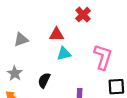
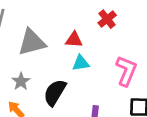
gray triangle: (21, 40) -> (32, 42), size x1.6
black semicircle: (44, 80) -> (55, 93), size x1.5

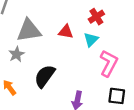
cyan triangle: (81, 63) -> (91, 40), moved, turned -42
gray star: (21, 81) -> (16, 54), moved

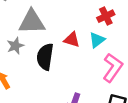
red triangle: (66, 32) -> (72, 40), moved
black semicircle: (45, 76) -> (45, 57), moved, turned -35

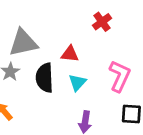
cyan triangle: (97, 40) -> (77, 82), moved

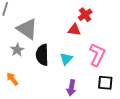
gray triangle: (23, 43) -> (27, 29), turned 45
red triangle: (70, 54) -> (74, 30), moved

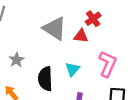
gray triangle: (27, 29) -> (55, 28), moved
black semicircle: (42, 55) -> (45, 79), moved

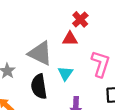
gray triangle: (55, 28) -> (40, 53), moved

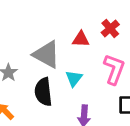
red cross: (80, 19) -> (110, 28), moved

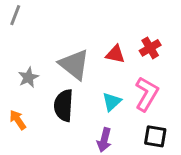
cyan triangle: (74, 78) -> (112, 102), moved

